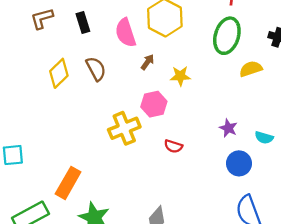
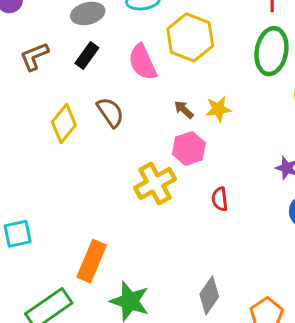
black rectangle: (83, 23) -> (87, 56), turned 60
brown arrow: (147, 62) -> (184, 110), moved, turned -77
red semicircle: (173, 146) -> (220, 199), turned 72

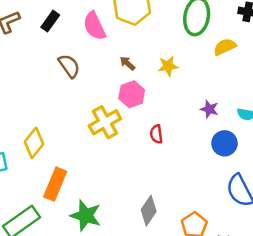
yellow star: (218, 109) -> (168, 66), moved
yellow diamond: (64, 123) -> (34, 143), moved

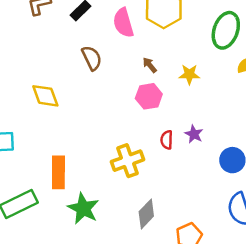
purple star: (209, 109) -> (194, 134), moved
yellow cross: (105, 122) -> (128, 161), moved
yellow diamond: (34, 143) -> (45, 96), moved, turned -68
orange rectangle: (55, 184) -> (58, 172), turned -32

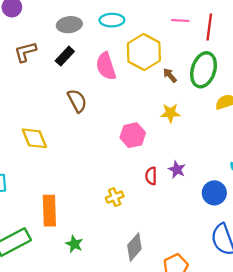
brown arrow: (150, 65) -> (170, 75), moved
yellow cross: (128, 161) -> (115, 197), size x0.6
green star: (83, 208) -> (74, 244), size x0.6

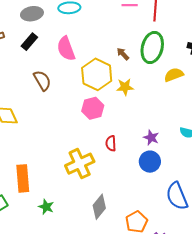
yellow hexagon: (144, 52) -> (97, 74), moved
purple star: (177, 170) -> (151, 138), moved
blue circle: (214, 193) -> (150, 162), moved
yellow cross: (115, 197) -> (80, 164), size x1.8

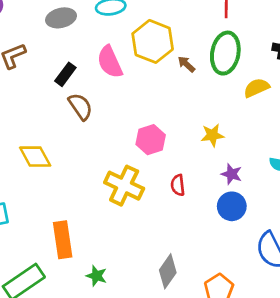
black rectangle: (29, 42) -> (65, 74), moved
yellow hexagon: (97, 74) -> (153, 41), moved
yellow star: (125, 87) -> (212, 135), moved
yellow cross: (80, 164) -> (124, 186), moved, turned -36

